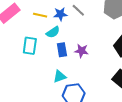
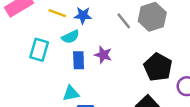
gray line: (78, 10) -> (124, 21), moved
purple star: (81, 51) -> (103, 55), moved

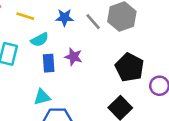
blue star: (83, 15) -> (64, 18), moved

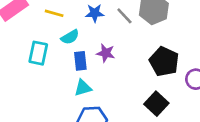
cyan triangle: (42, 97) -> (83, 88), moved

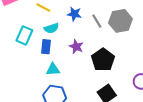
blue rectangle: (80, 61) -> (46, 47), moved
black pentagon: (164, 62) -> (103, 60), moved

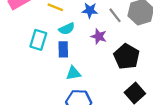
purple star: (76, 47) -> (99, 36), moved

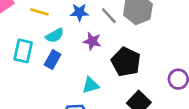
blue rectangle: (63, 49) -> (53, 60), turned 35
cyan triangle: (73, 73) -> (91, 85), moved

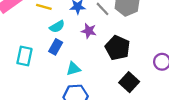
cyan rectangle: (23, 51) -> (24, 56), moved
cyan triangle: (91, 85) -> (73, 69), moved

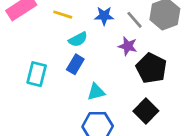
purple star: (89, 31) -> (128, 46), moved
black square: (129, 82) -> (146, 111), moved

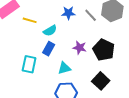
yellow line: (63, 15) -> (30, 20), moved
purple star: (128, 46) -> (80, 48), moved
cyan rectangle: (37, 74) -> (29, 64), moved

